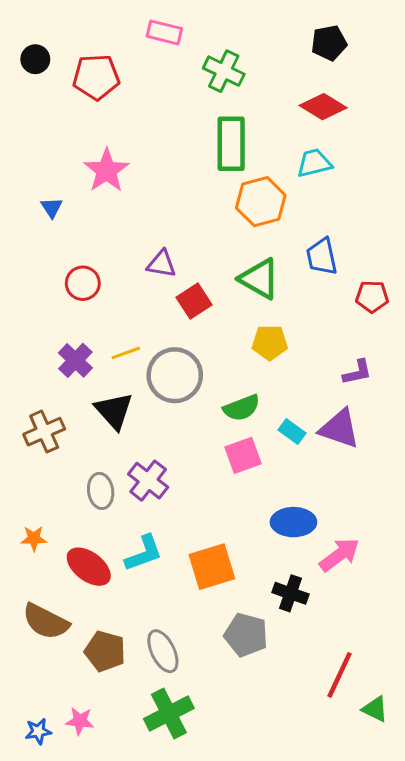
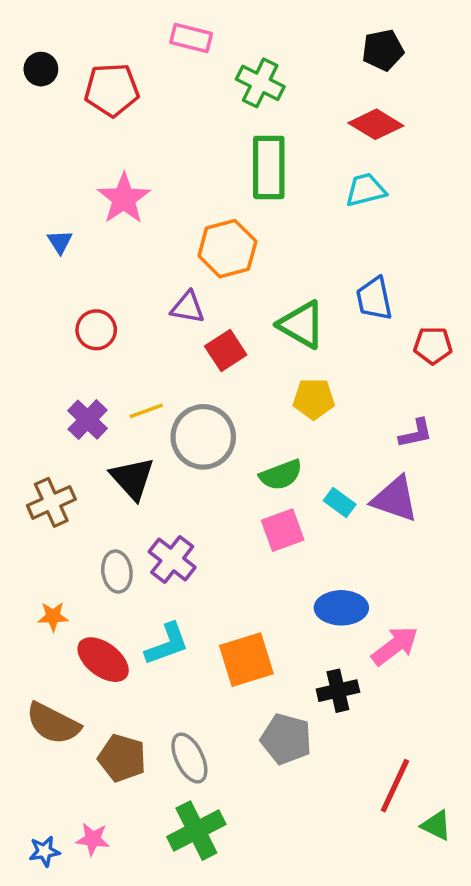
orange hexagon: (261, 202) -> (227, 249), moved
orange star: (34, 538) -> (53, 616), moved
black cross: (290, 593) -> (338, 691), turned -32

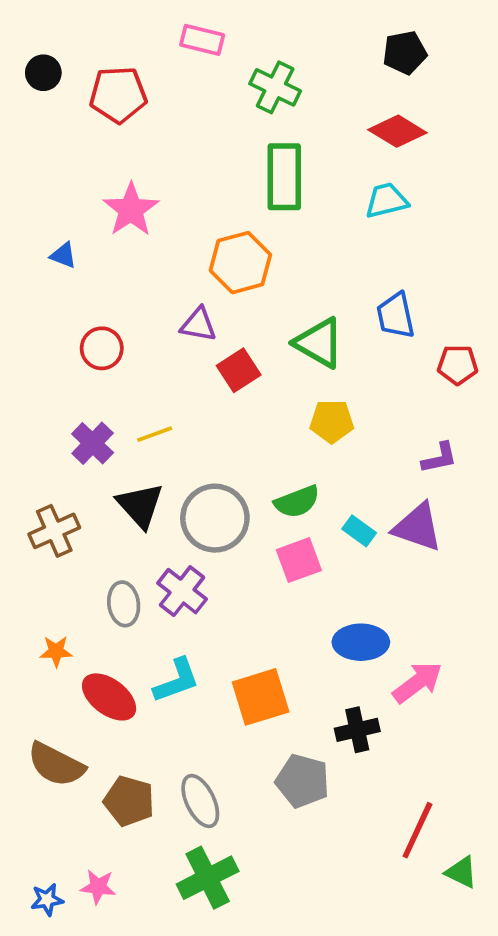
blue triangle: (60, 242) -> (63, 255), turned -36
gray circle: (203, 437) -> (215, 518), moved

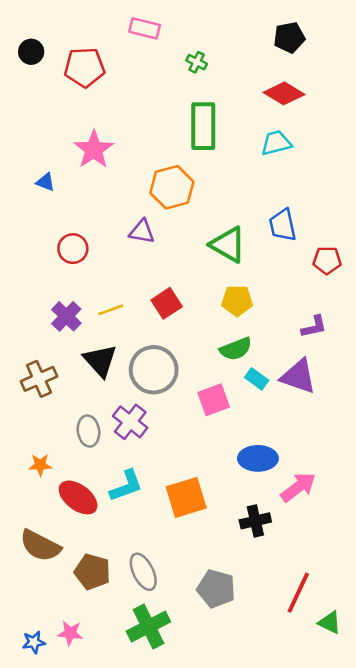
green cross: (275, 87) -> (197, 62), size x0.6
red square: (239, 370) -> (167, 303), moved
green semicircle: (297, 502) -> (236, 349), moved
gray pentagon: (302, 781) -> (216, 589), moved

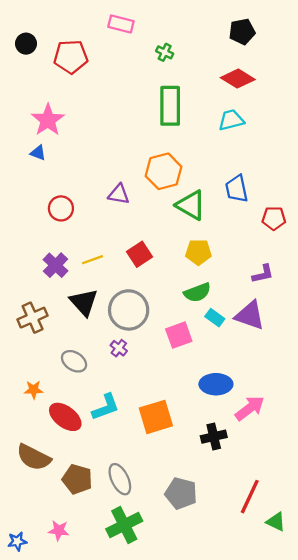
pink star: (94, 150) -> (48, 120), moved
orange hexagon: (172, 187) -> (164, 171), moved
purple cross: (130, 422) -> (119, 348), moved, size x0.6
gray ellipse: (88, 431) -> (74, 361), turned -50
blue star: (34, 642) -> (17, 541), moved

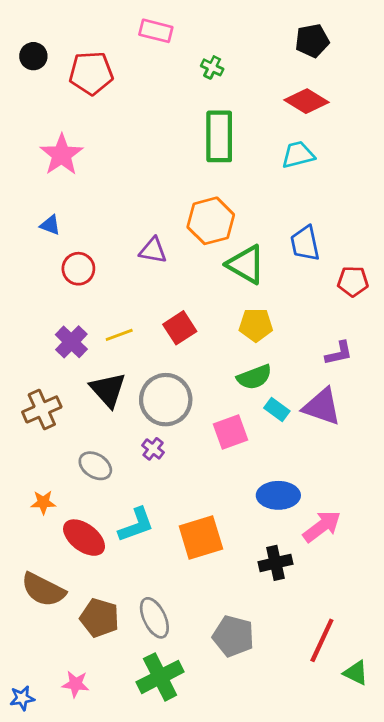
blue triangle: (38, 153) -> (50, 225), moved

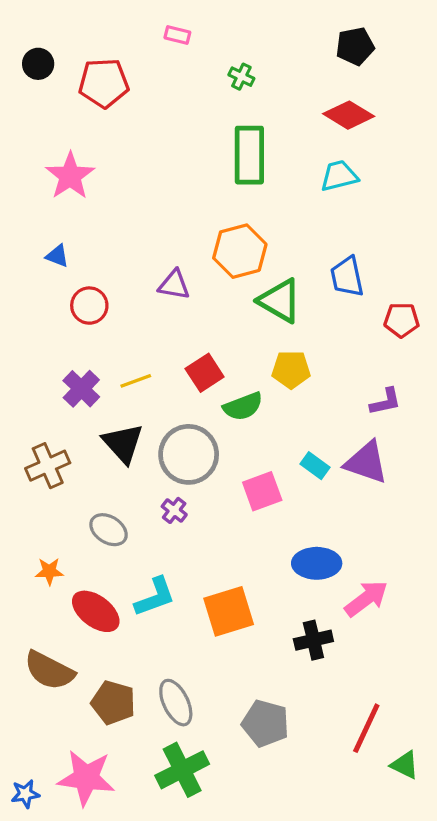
pink rectangle: (156, 31) -> (177, 35), size x0.7
green semicircle: (254, 377) -> (243, 406), moved
pink star: (76, 684) -> (86, 778), size x1.8

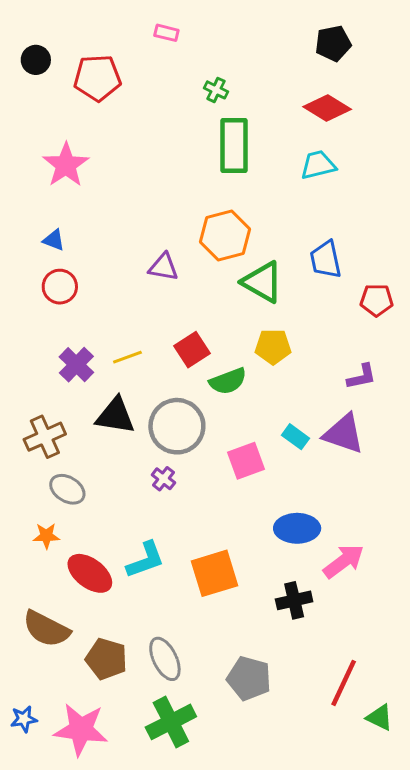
green cross: (241, 77) -> (216, 90), moved
red circle: (89, 306) -> (60, 287), moved
black triangle: (123, 443) -> (115, 416), turned -39
gray ellipse: (109, 530) -> (67, 489), moved
blue star: (25, 794) -> (24, 719), moved

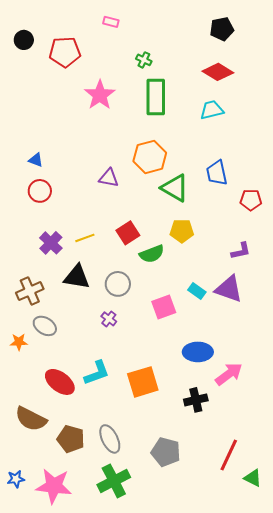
pink star: (66, 165) -> (100, 95), moved
gray circle: (177, 426) -> (118, 284), size x0.7
orange star: (46, 536) -> (19, 342), moved

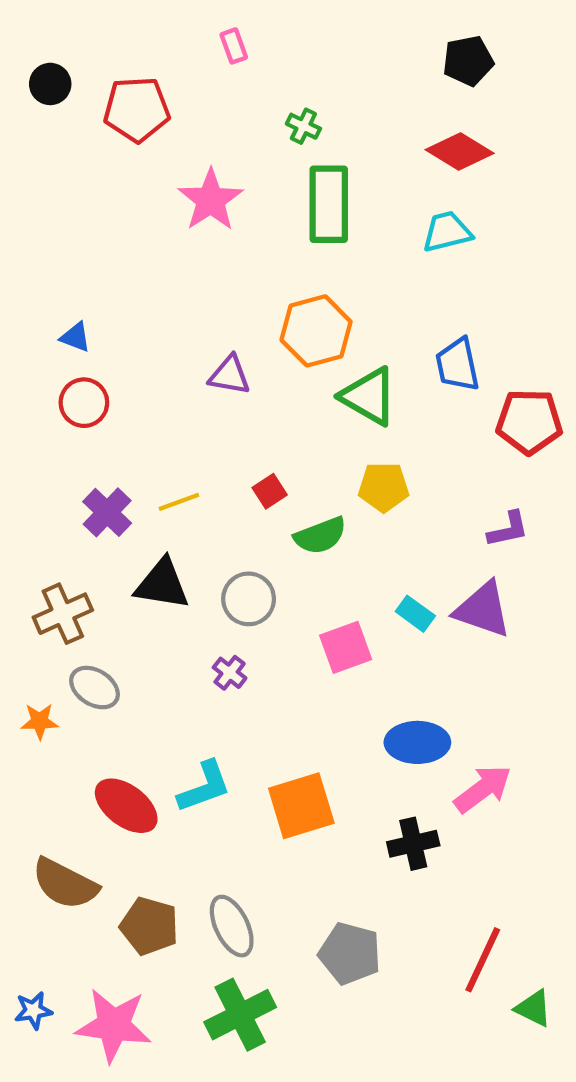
pink rectangle: (111, 22) -> (234, 46), turned 56
red pentagon: (251, 200) -> (529, 422), size x1.4
red square: (128, 233) -> (270, 491), size x0.7

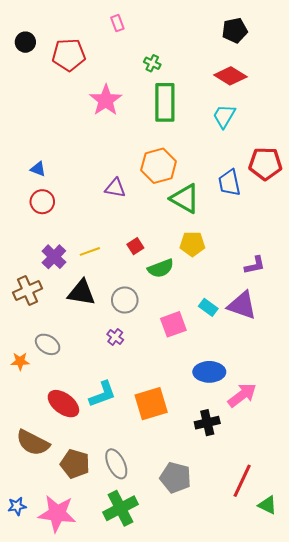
cyan trapezoid: (447, 232) -> (224, 116), turned -45
red pentagon: (529, 422) -> (265, 164), moved
brown cross: (63, 614) -> (27, 290), moved

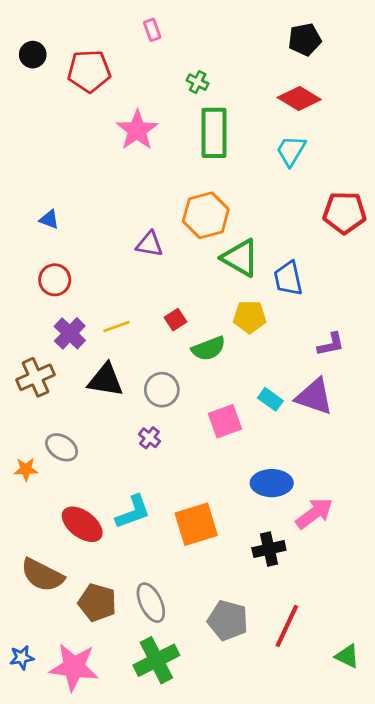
blue trapezoid: (229, 183) -> (288, 278), moved
red circle: (42, 202) -> (55, 280), moved
red line: (242, 481) -> (287, 626), moved

